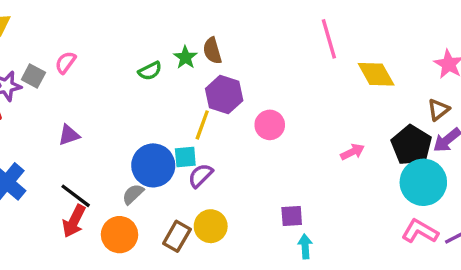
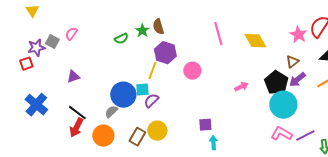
pink line: (329, 39) -> (218, 34), moved

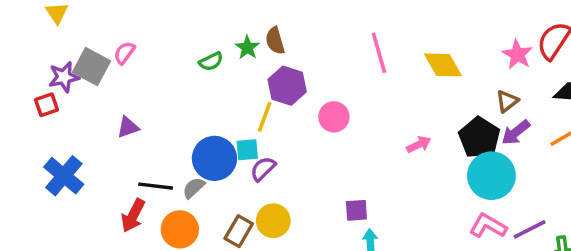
gray square: (52, 42) -> (92, 67), size x1.5
black line: (77, 113) -> (156, 186), moved, turned -30

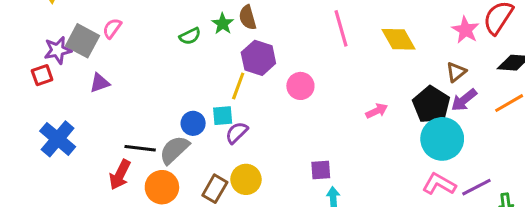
purple triangle: (128, 127) -> (100, 83), moved
blue circle: (214, 158) -> (193, 123), size x0.6
gray semicircle: (194, 188) -> (174, 150), size x1.5

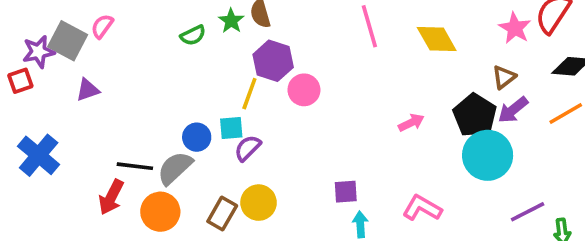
pink circle: (300, 86) -> (304, 90), moved
pink L-shape: (439, 184) -> (422, 208), moved

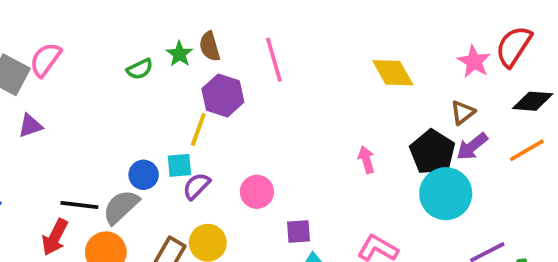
pink semicircle: (102, 26) -> (45, 60), size x1.4
pink line: (369, 26) -> (274, 60), moved
pink circle: (304, 90) -> (257, 192), moved
pink arrow: (411, 123) -> (366, 160), turned -80

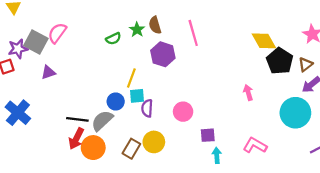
yellow line: (198, 129) -> (131, 78), moved
black pentagon: (432, 152) -> (280, 61), moved
purple semicircle: (196, 186) -> (147, 108), turned -42
red arrow: (55, 237) -> (76, 139), moved

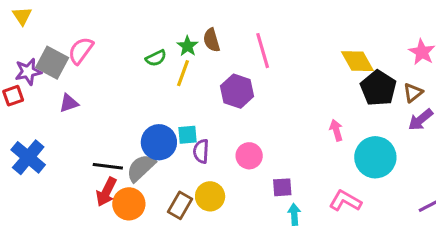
purple hexagon: (163, 54) -> (237, 91), moved
yellow line: (131, 78) -> (183, 73), moved
blue circle: (116, 101) -> (159, 142), size x1.5
cyan circle: (295, 113) -> (375, 157), moved

